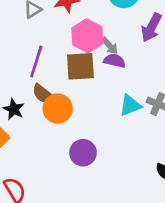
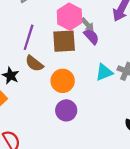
purple semicircle: (114, 61) -> (91, 37), turned 35
orange circle: (58, 109) -> (63, 81), moved

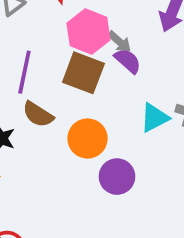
brown square: (64, 41) -> (83, 73), turned 30
purple circle: (66, 110) -> (117, 177), moved

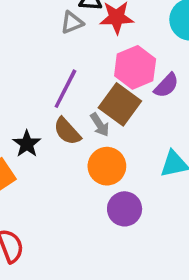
gray arrow: (119, 42) -> (100, 125), moved
purple semicircle: (128, 61) -> (166, 85), moved, turned 76

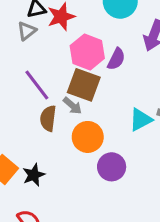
purple line: (65, 89) -> (37, 85), turned -48
brown semicircle: (67, 131) -> (48, 118), turned 65
black star: (27, 144) -> (34, 175), moved, turned 30

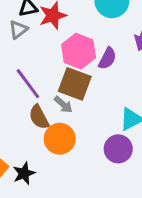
brown semicircle: (48, 118) -> (39, 117), turned -35
orange circle: (88, 137) -> (60, 139), moved
purple circle: (112, 167) -> (118, 149), moved

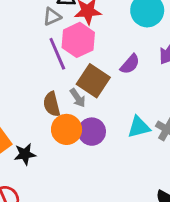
pink hexagon: (79, 51) -> (78, 40), moved
purple line: (28, 84) -> (57, 54), moved
purple circle: (118, 149) -> (92, 132), moved

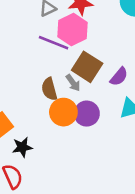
purple line: (57, 54) -> (54, 43), turned -44
purple semicircle: (130, 64) -> (119, 77), moved
black star: (25, 154) -> (22, 147), moved

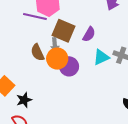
gray arrow: (73, 83) -> (55, 45), turned 40
orange circle: (63, 112) -> (57, 59), moved

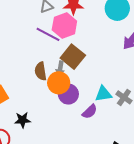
purple semicircle: (89, 34) -> (90, 112), moved
black star: (24, 100) -> (23, 120), moved

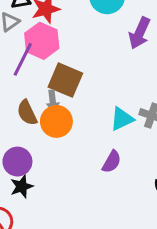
purple line: (48, 34) -> (23, 59), turned -75
purple circle: (68, 94) -> (17, 162), moved
purple semicircle: (90, 112) -> (112, 162), moved

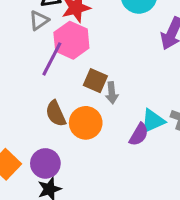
brown square: (65, 80) -> (95, 81), size x0.7
gray arrow: (53, 101) -> (112, 93), moved
purple semicircle: (112, 162) -> (139, 134), moved

